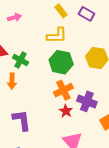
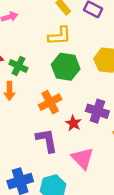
orange cross: (63, 90) -> (50, 102), moved
purple L-shape: (22, 120) -> (47, 140), moved

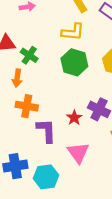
orange cross: (50, 102) -> (27, 106), moved, turned 30

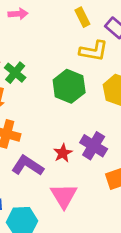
yellow L-shape: (73, 32) -> (94, 51), moved
purple L-shape: (46, 131) -> (28, 166), turned -60

